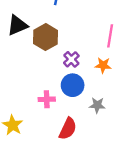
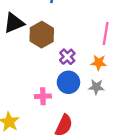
gray star: (97, 105) -> (96, 87), moved

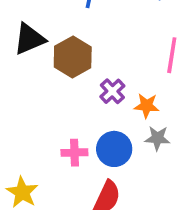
orange star: (99, 63) -> (147, 106), moved
blue circle: (68, 82) -> (114, 149), moved

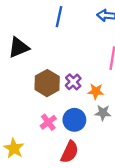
brown hexagon: (73, 57) -> (47, 83), moved
pink cross: (74, 153) -> (48, 122), turned -35

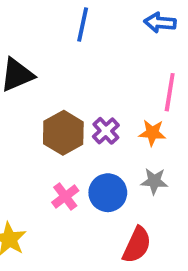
orange star: (96, 91) -> (152, 133), moved
red semicircle: (70, 152) -> (137, 245), moved

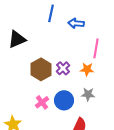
blue arrow: (160, 23) -> (76, 23), moved

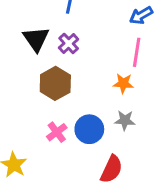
blue arrow: (76, 23) -> (141, 15), moved, turned -35
black triangle: (17, 39) -> (36, 39), moved, turned -42
purple cross: (63, 68) -> (69, 43), moved

